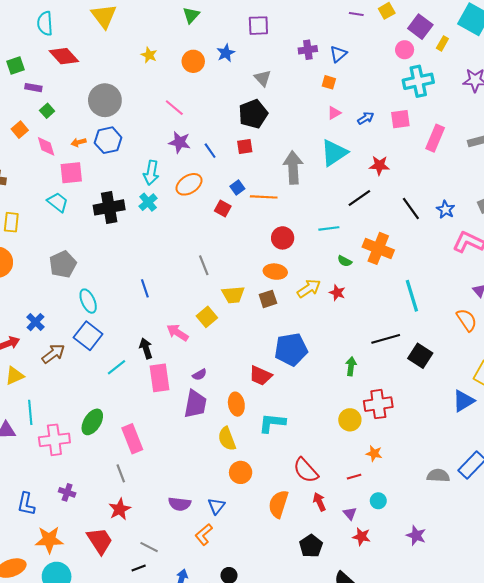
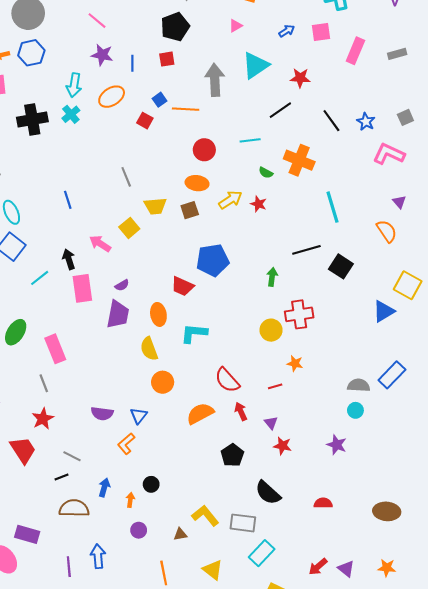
pink triangle: (334, 113) -> (236, 26), moved
blue line: (210, 151) -> (132, 63), turned 35
cyan circle: (378, 501) -> (355, 410), moved
orange semicircle: (278, 504) -> (200, 413), turned 44

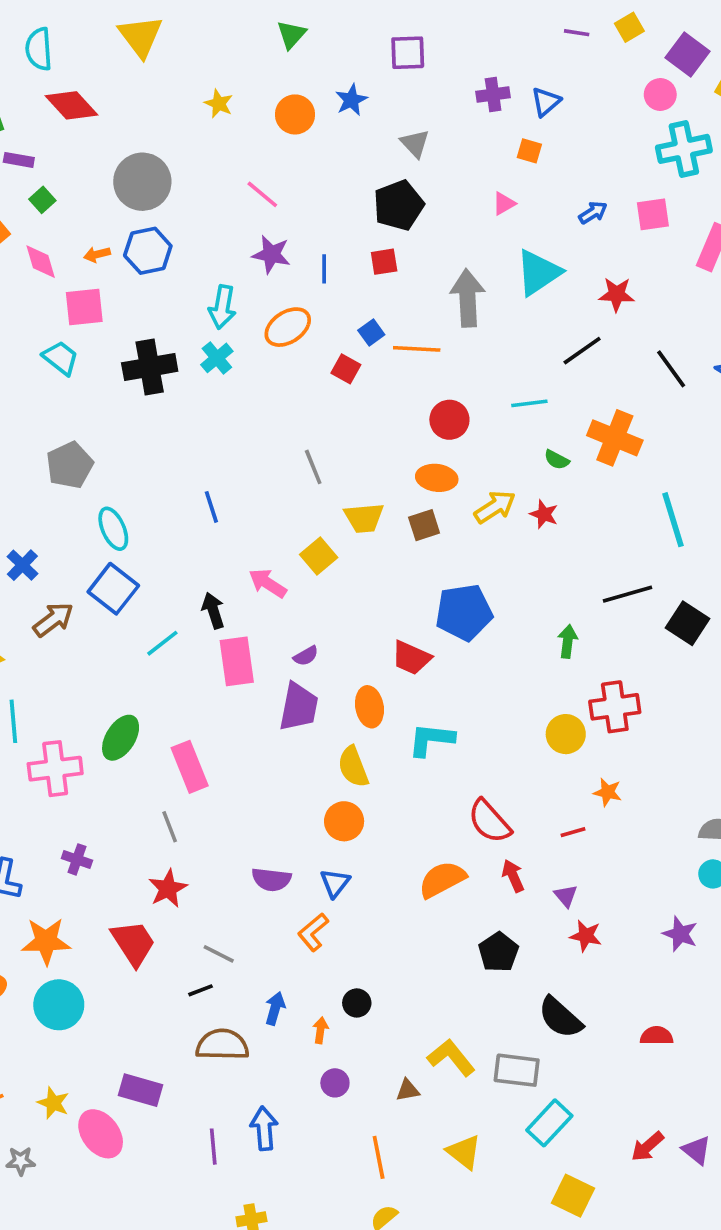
orange circle: (163, 382) -> (344, 821), moved

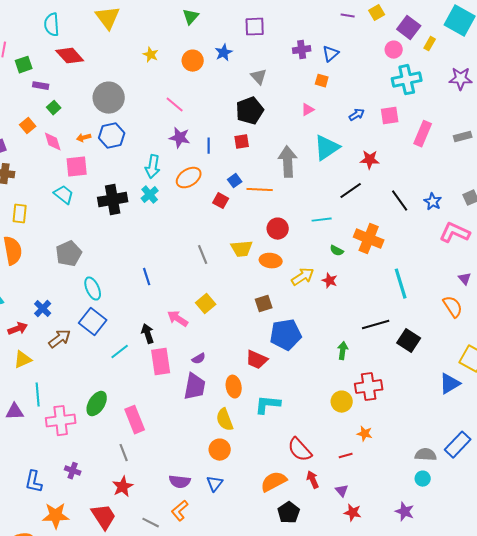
yellow trapezoid: (364, 518) -> (242, 249), moved
brown square: (424, 525) -> (264, 304), moved
orange L-shape: (313, 932) -> (180, 511), moved
black pentagon: (499, 952) -> (289, 513), moved

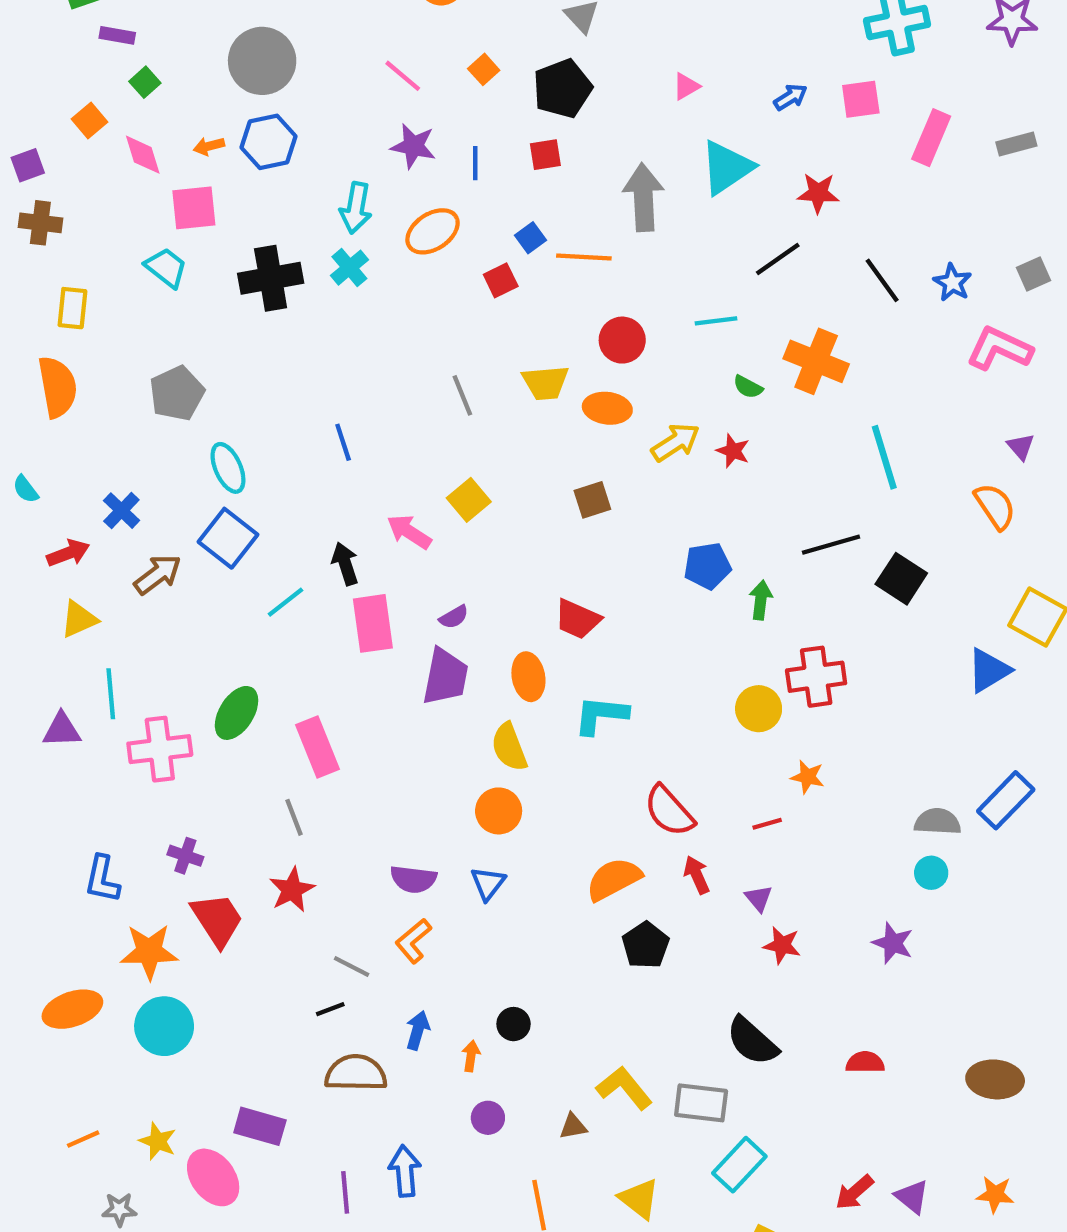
orange square: (322, 81) -> (484, 69), moved, turned 32
red square: (221, 201) -> (501, 280), turned 35
blue pentagon: (286, 335) -> (707, 566), moved, size x0.7
red trapezoid: (104, 517) -> (217, 920), moved

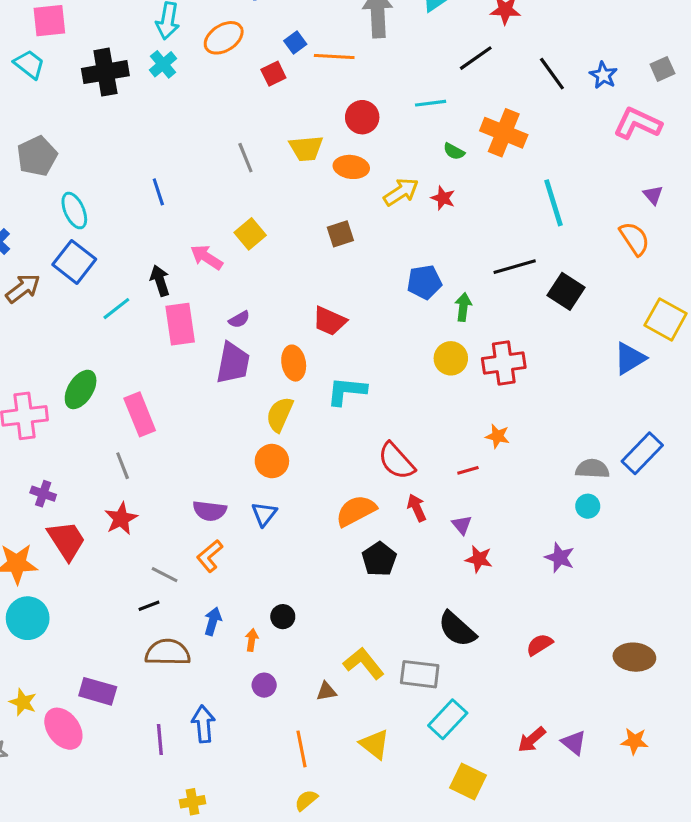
yellow circle: (759, 709) -> (451, 358), moved
yellow semicircle: (509, 747) -> (280, 414), turned 45
red semicircle: (865, 1062) -> (540, 645), turned -32

